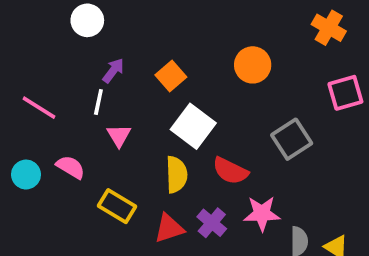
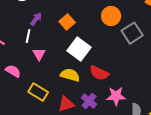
gray square: (292, 139) -> (132, 33), moved
yellow semicircle: (176, 175) -> (70, 75), turned -72

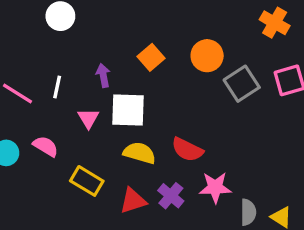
purple arrow: (36, 19) -> (103, 75), moved, turned -48
orange square: (67, 22) -> (151, 57), moved
white line: (28, 36) -> (57, 87), moved
white square: (79, 49) -> (128, 110), moved, turned -35

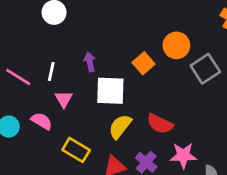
orange square: (151, 57) -> (143, 63), moved
pink triangle: (88, 118) -> (64, 99), moved
yellow semicircle: (139, 153) -> (120, 127), turned -68

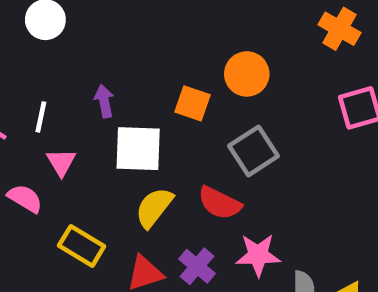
orange square: (143, 63) -> (192, 103), turned -30
gray square: (205, 69) -> (254, 151), moved

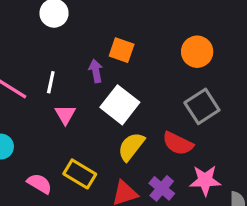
orange square: (192, 103) -> (122, 50), moved
white square: (138, 149) -> (120, 105), turned 36
pink semicircle: (25, 198) -> (40, 184), moved

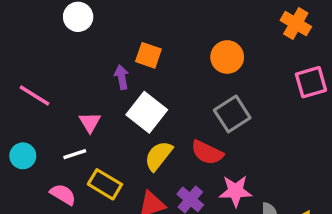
white line: (51, 82) -> (75, 154), moved, turned 60

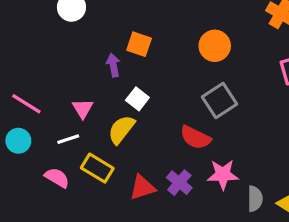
pink line: (35, 96) -> (26, 104), moved
white square: (147, 112) -> (137, 99), size x0.6
yellow semicircle: (158, 156) -> (121, 129), moved

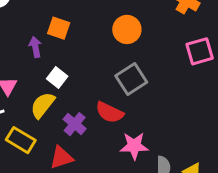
purple cross: (179, 183) -> (75, 124), moved

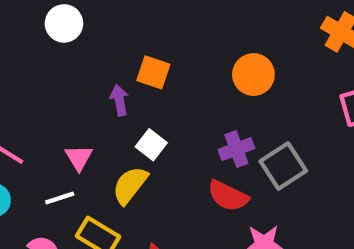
gray square: (131, 79) -> (283, 166), moved
purple cross: (75, 124) -> (236, 149), moved, turned 30

